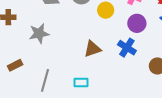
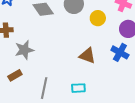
gray star: (39, 34) -> (24, 50), moved
brown triangle: (92, 49) -> (87, 56), turned 42

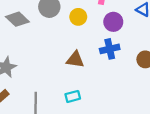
blue cross: (120, 52) -> (110, 49), turned -30

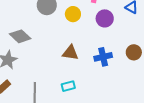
gray diamond: (17, 19) -> (20, 36), moved
blue cross: (110, 49) -> (103, 57), moved

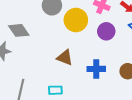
yellow circle: (73, 14) -> (76, 20), size x1.5

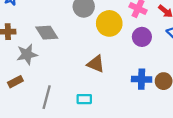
blue cross: (96, 69) -> (142, 79), moved

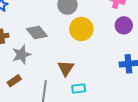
yellow circle: (109, 23) -> (81, 29), moved
brown triangle: (96, 64) -> (66, 68), moved, turned 48

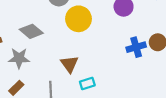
gray star: (22, 55) -> (19, 58), turned 30

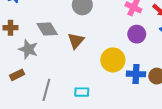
yellow circle: (78, 19) -> (113, 60), moved
brown triangle: (69, 64) -> (76, 41), moved

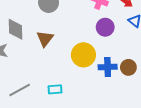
gray diamond: (47, 29) -> (15, 29), turned 35
gray line: (46, 90) -> (20, 90), turned 50

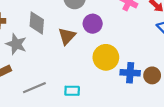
purple circle: (105, 27) -> (93, 24), moved

